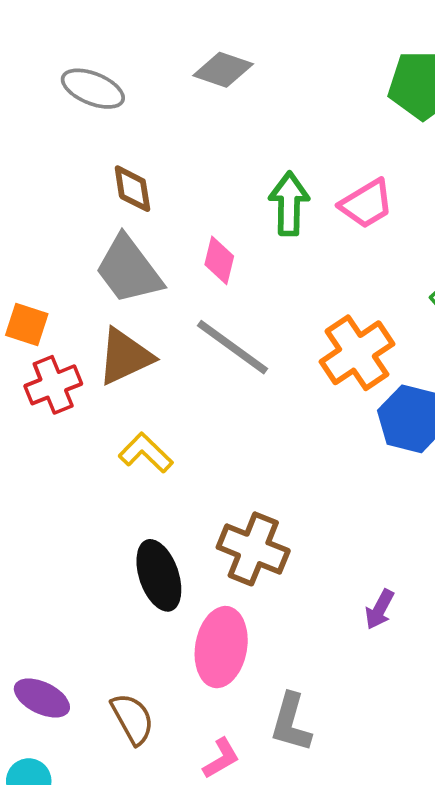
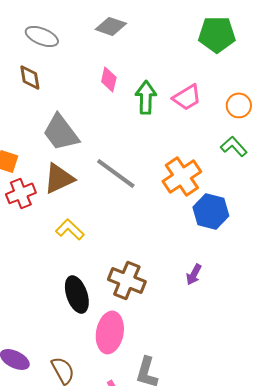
brown diamond: (132, 189) -> (30, 77), moved
pink diamond: (219, 260) -> (109, 79), moved
purple arrow: (380, 609) -> (194, 274), moved

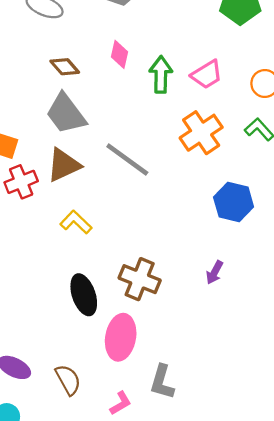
brown diamond: (30, 77) -> (65, 67), moved, turned -32
orange cross: (182, 176) -> (201, 133), moved

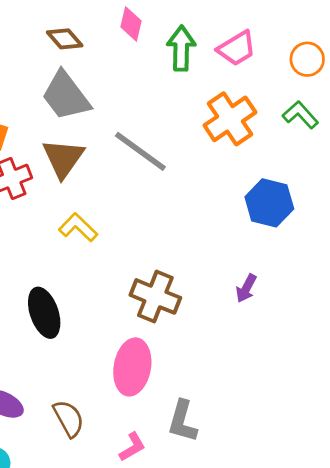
brown triangle: (64, 165) -> (63, 158), turned -30
black ellipse: (84, 295) -> (44, 313), moved

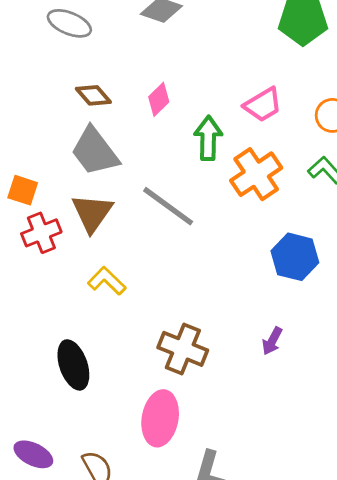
pink diamond: (131, 24) -> (159, 99), moved, turned 32
green arrow: (181, 48) -> (208, 138), moved

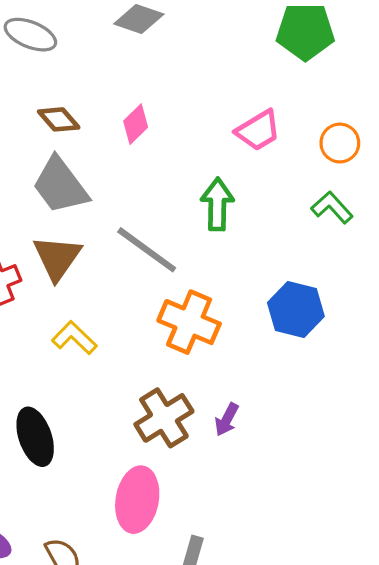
green arrow: (208, 138) -> (217, 204), moved
orange cross: (256, 174) -> (189, 322), moved, turned -33
purple arrow: (272, 341) -> (227, 419), moved
brown cross: (183, 349) -> (164, 418), turned 36

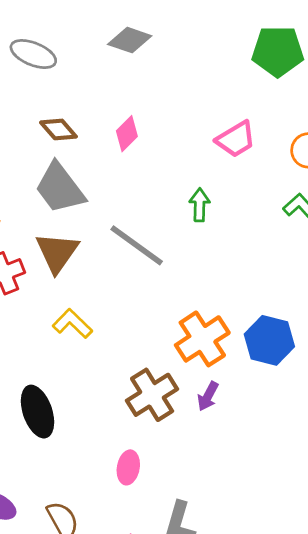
green arrow: (217, 204) -> (200, 205), size x0.7
blue hexagon: (296, 310) -> (269, 340), moved
orange cross: (189, 322) -> (202, 339), moved, turned 34
pink ellipse: (137, 500) -> (128, 467), size x0.6

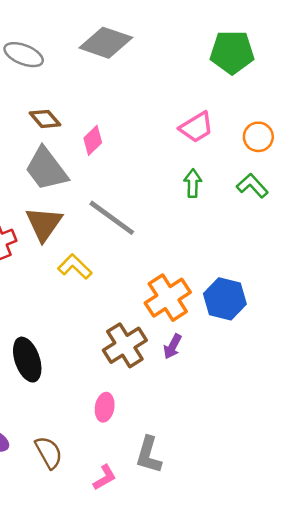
gray diamond: (130, 40) -> (106, 43), size x1.4
pink diamond: (127, 134) -> (93, 140), moved
green arrow: (200, 205) -> (193, 183), moved
yellow L-shape: (72, 324) -> (75, 267), moved

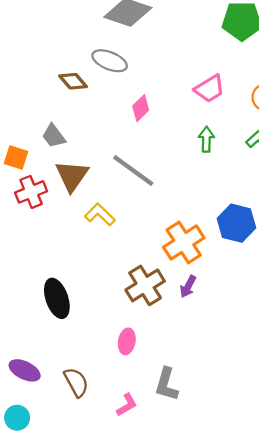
gray ellipse: (24, 55) -> (110, 61), moved
pink diamond: (93, 140) -> (141, 108), moved
gray trapezoid: (46, 169) -> (54, 136), moved, size x0.6
blue hexagon: (225, 299) -> (236, 223), moved

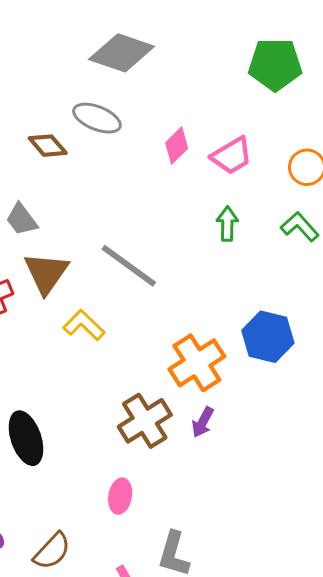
pink diamond: (141, 108) -> (177, 146), moved
brown semicircle: (76, 382) -> (52, 551), turned 72

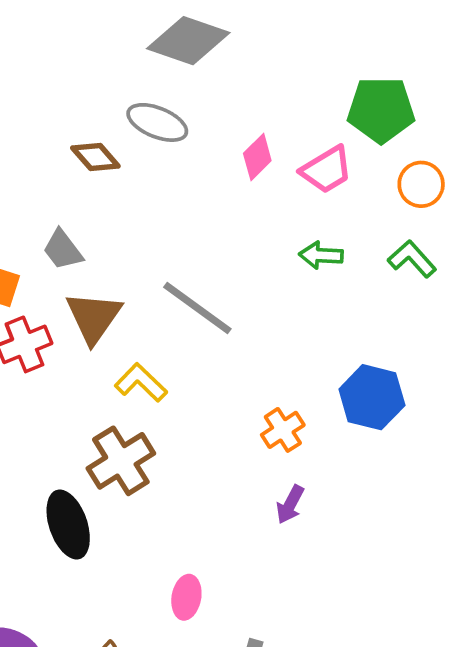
green pentagon: (275, 64) -> (381, 110), moved
green arrow: (227, 224) -> (321, 255), turned -88
orange cross: (197, 363) -> (283, 430), size x0.6
brown cross: (145, 421) -> (121, 461), moved

